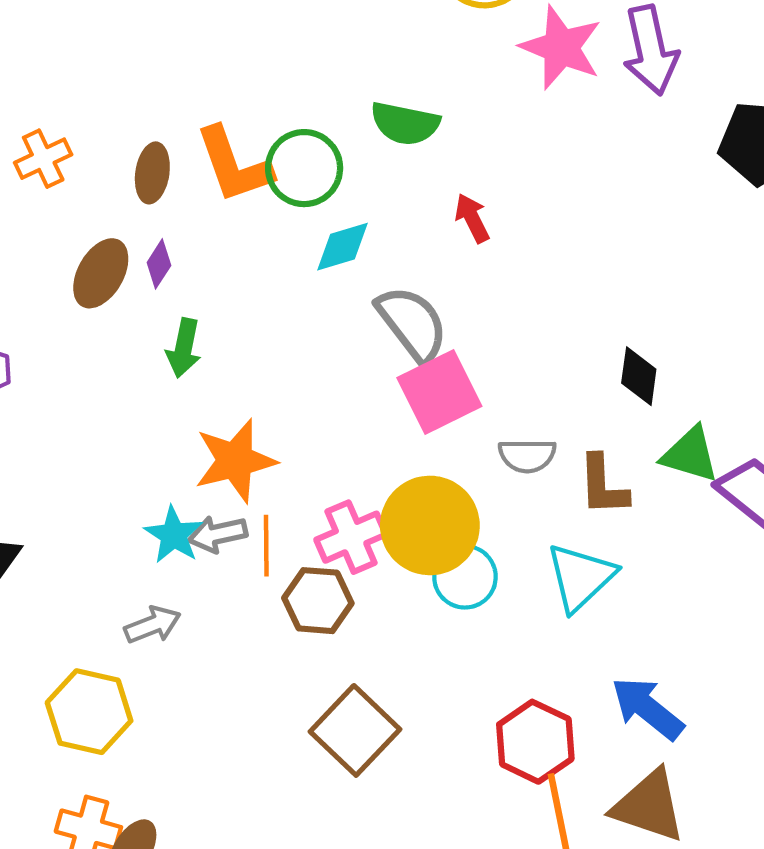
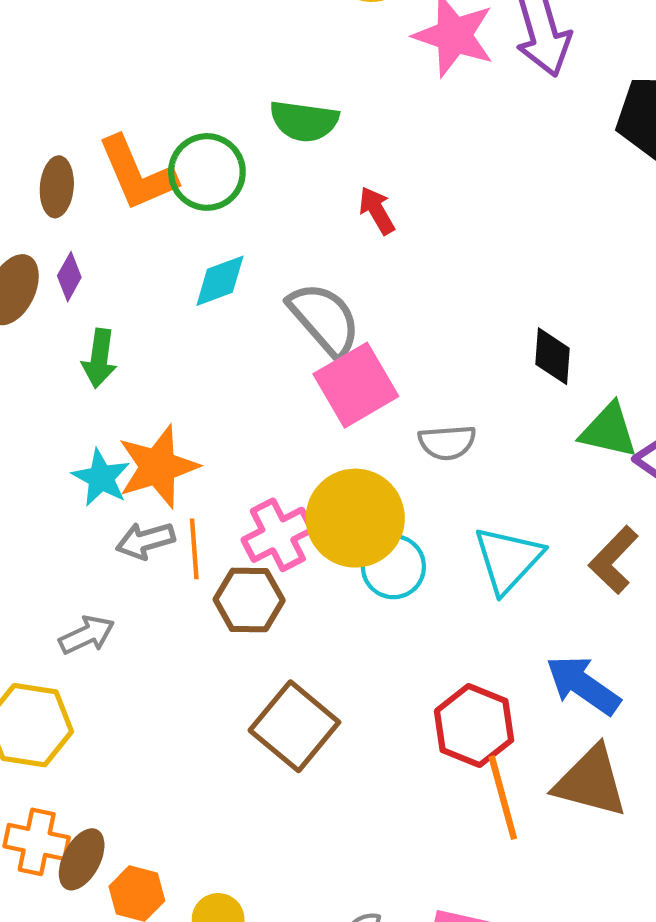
cyan diamond: (342, 247) -> (220, 281), moved
brown L-shape: (603, 485) -> (614, 560), moved, turned 50
cyan star: (174, 535) -> (101, 478), moved

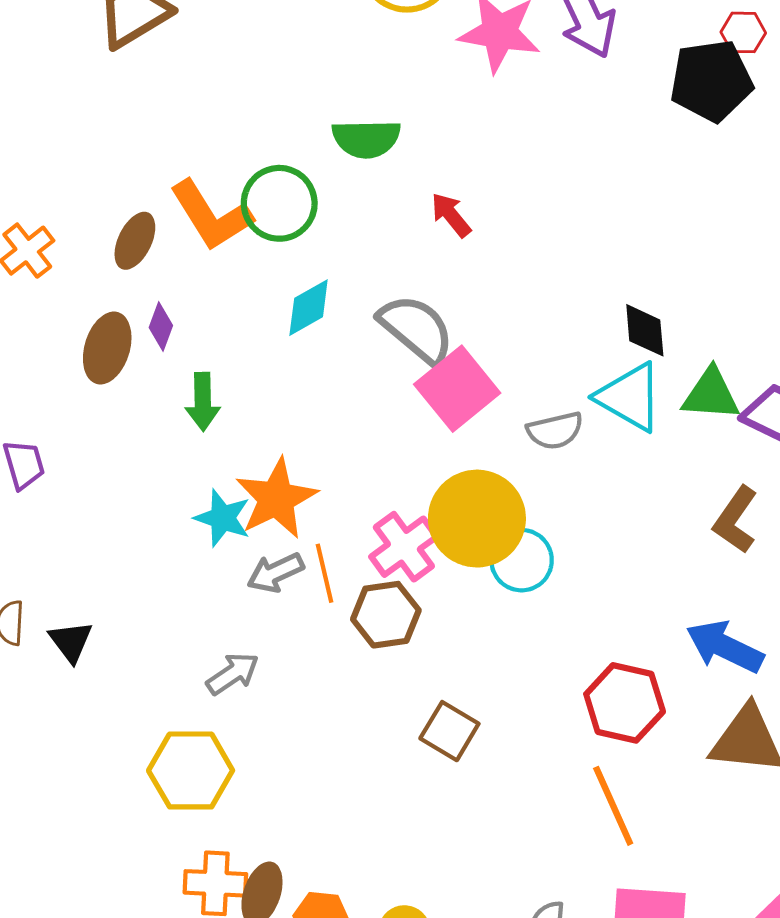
brown ellipse: (57, 187) -> (135, 241), turned 30
cyan triangle: (508, 559) -> (630, 397), moved, turned -34
brown square: (294, 726) -> (449, 731), size x0.7
orange line: (503, 798) -> (613, 806), moved

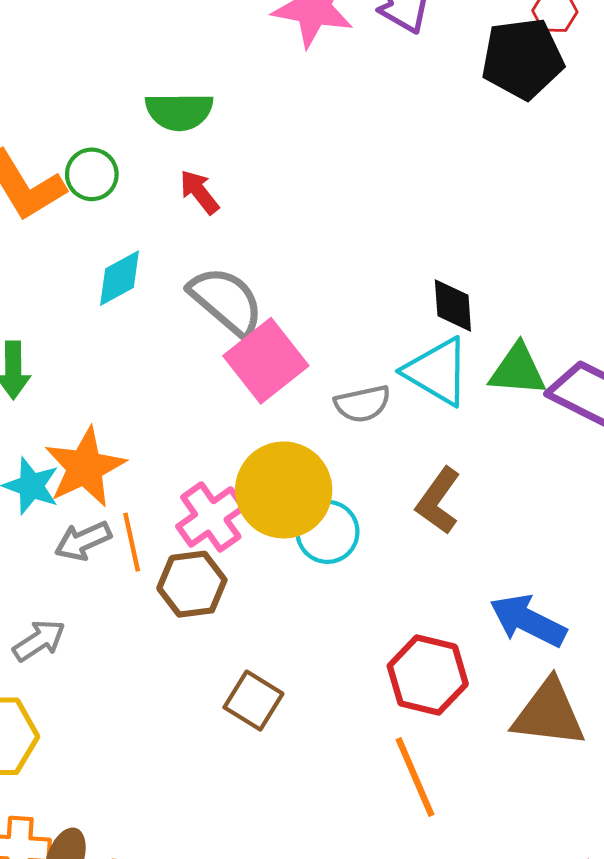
green circle: (279, 203) -> (92, 174), size x0.7
red arrow: (451, 215) -> (199, 192), moved
brown L-shape: (736, 520) -> (438, 501), moved

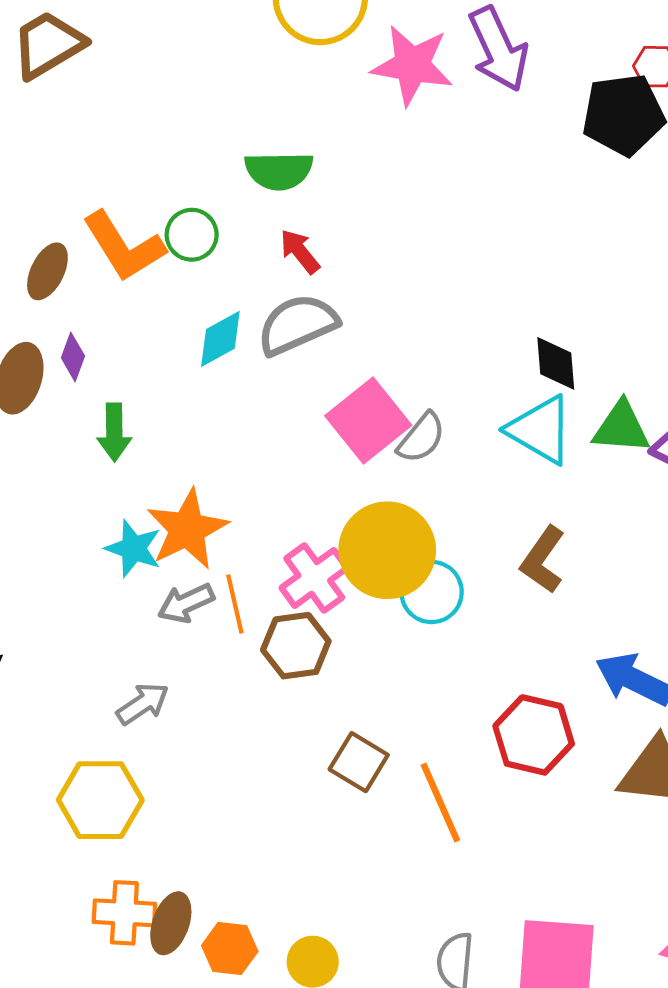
gray semicircle: (226, 301) -> (297, 324), moved, turned -64
gray semicircle: (362, 404) -> (421, 438), moved, turned -38
orange line: (415, 777) -> (440, 802), moved

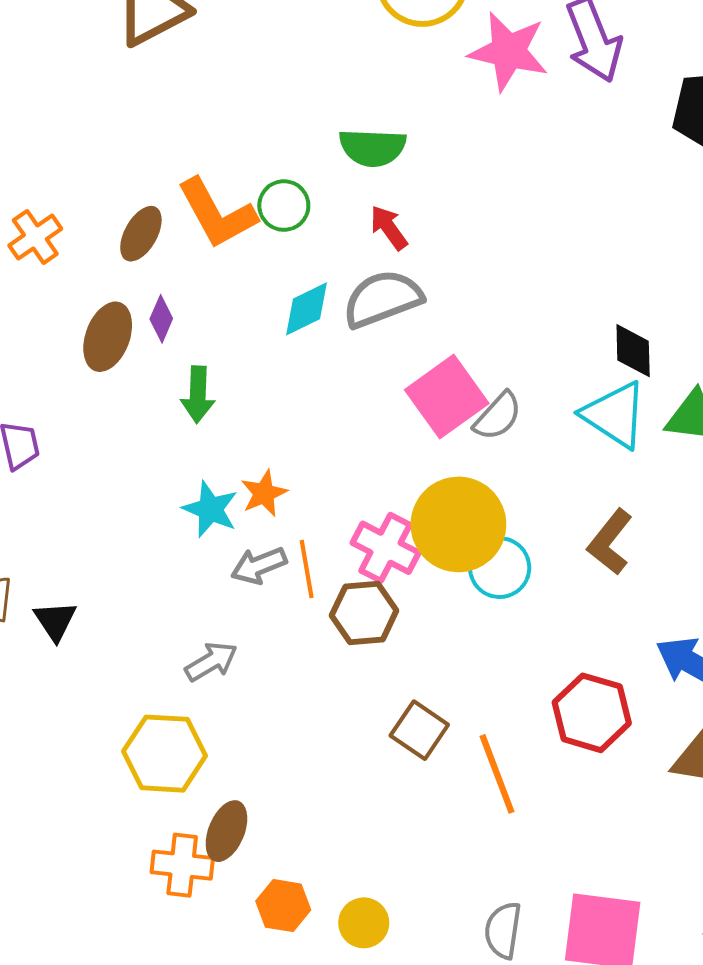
orange star: (187, 529) -> (264, 493), size x0.6
pink cross: (314, 578) -> (386, 548), turned -30
brown ellipse: (171, 923) -> (226, 831), moved

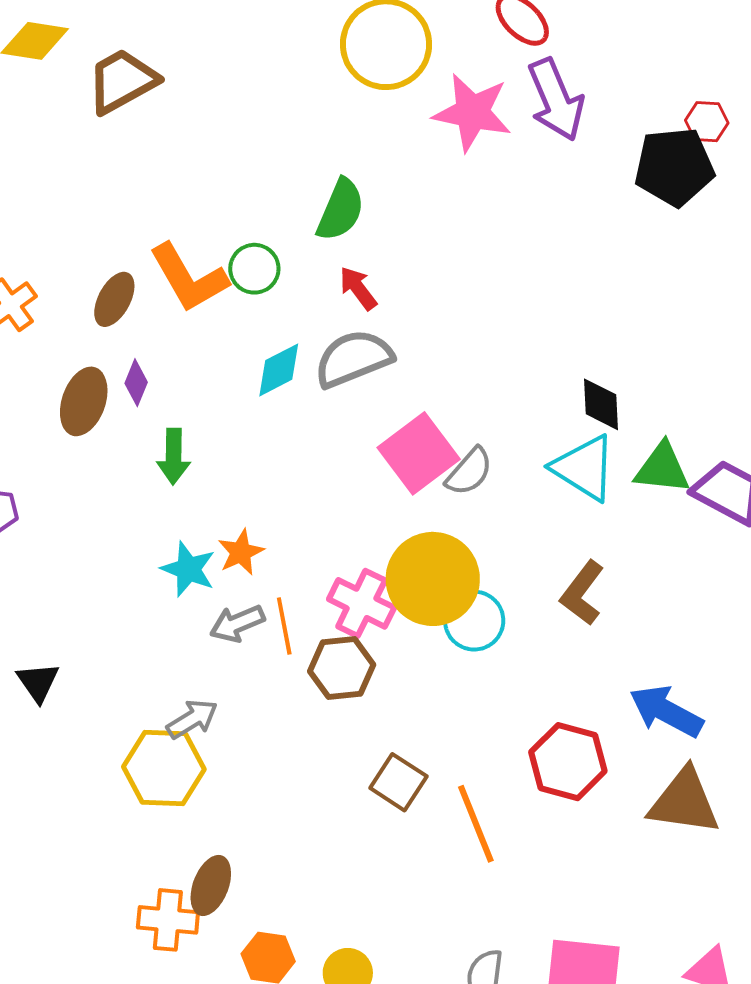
green semicircle: (373, 148) -> (340, 210), turned -68
yellow hexagon: (165, 754) -> (164, 768), moved

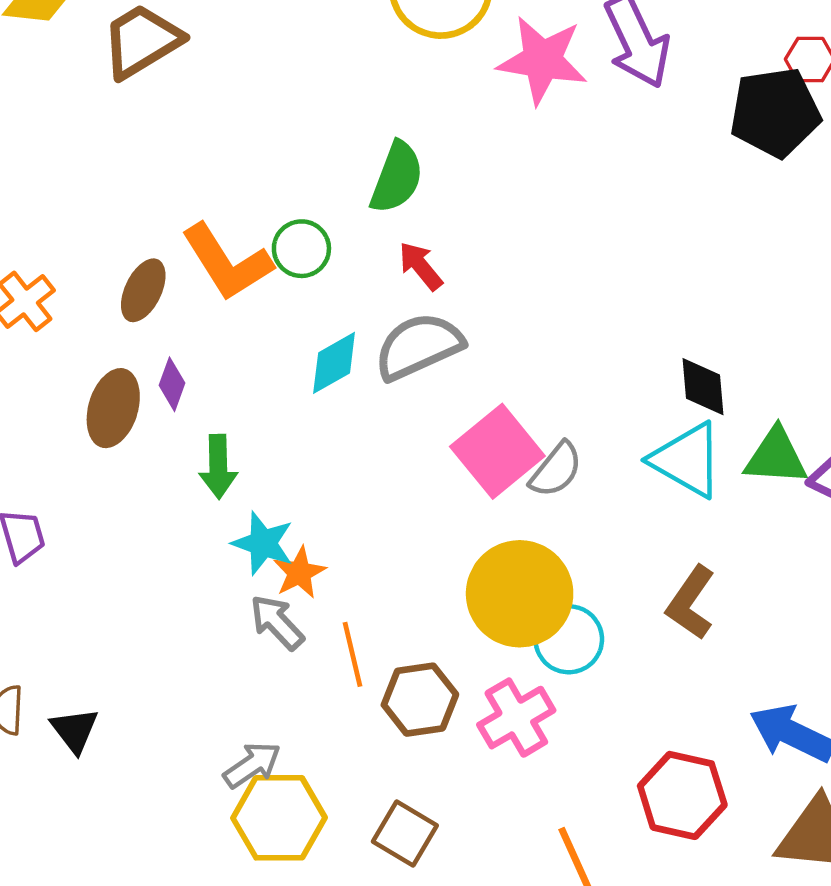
cyan star: (188, 569) -> (263, 543), moved
pink cross: (362, 603) -> (516, 718), moved, turned 36
gray arrow: (237, 623) -> (277, 622), moved, turned 72
yellow hexagon: (164, 768) -> (279, 818), moved
brown square: (398, 782) -> (405, 833), moved

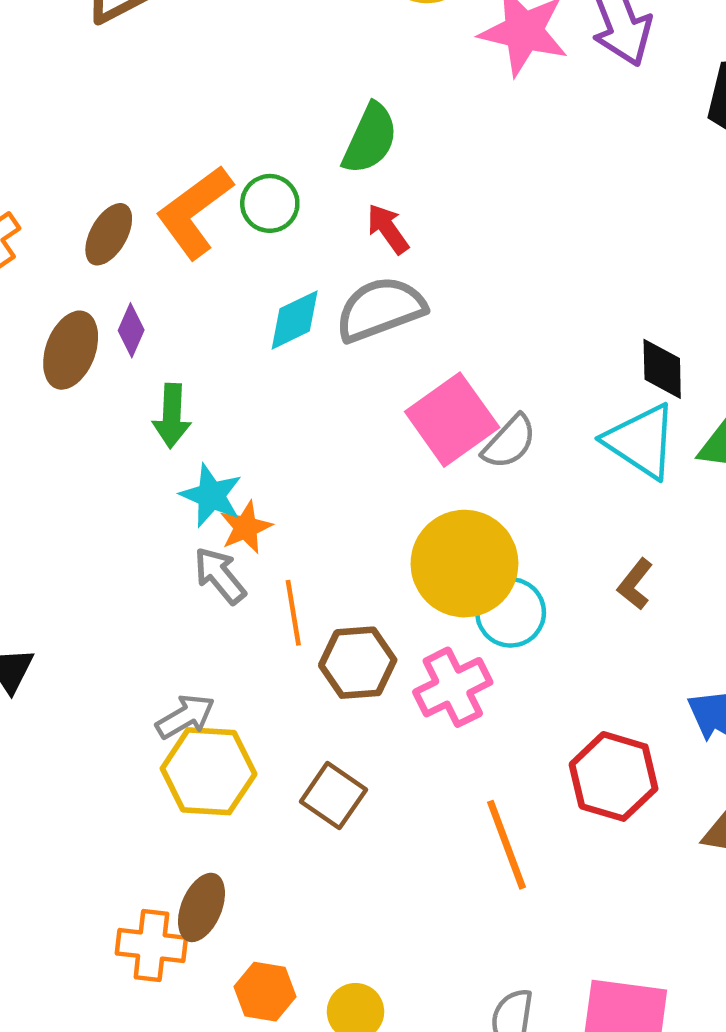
orange L-shape: (227, 262) -> (194, 212), turned 82
brown L-shape: (691, 603) -> (635, 584), size x0.7

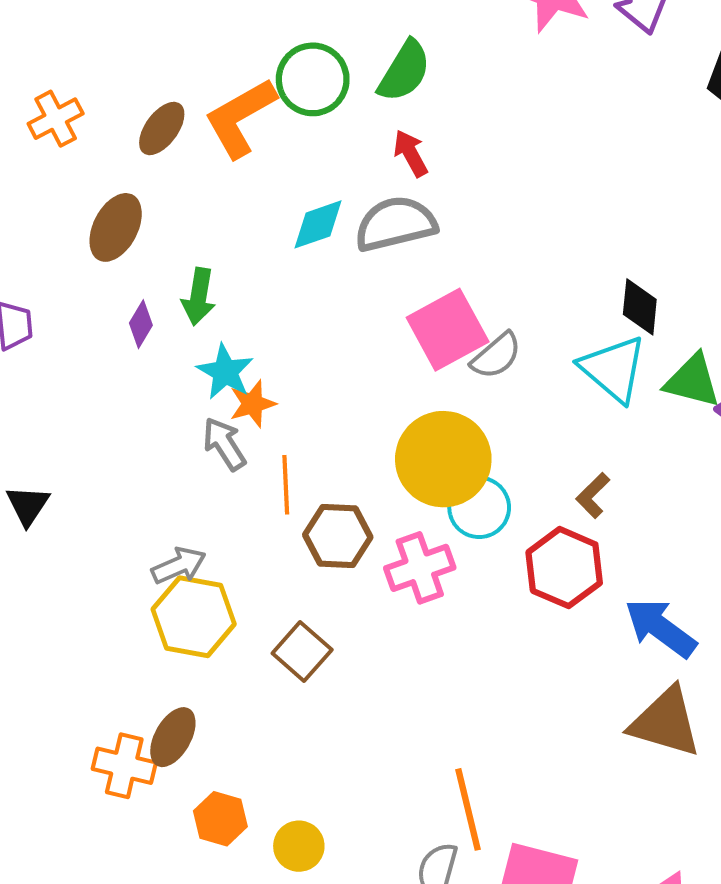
green circle: (270, 203) -> (313, 79), moved, size x1.4
purple diamond: (131, 330) -> (141, 324), moved
red hexagon: (614, 776) -> (564, 568), moved
orange line: (506, 845) -> (468, 809), moved

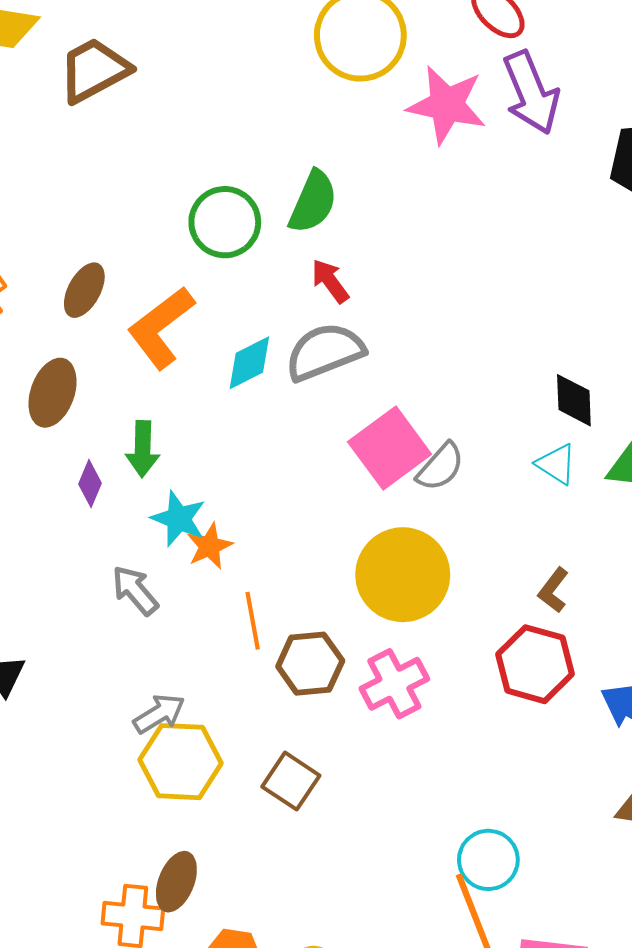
orange L-shape: (240, 118) -> (161, 328), moved
cyan triangle: (613, 369) -> (556, 464), size x0.6
gray arrow: (224, 444) -> (135, 590), moved
cyan circle: (479, 507) -> (488, 860), moved

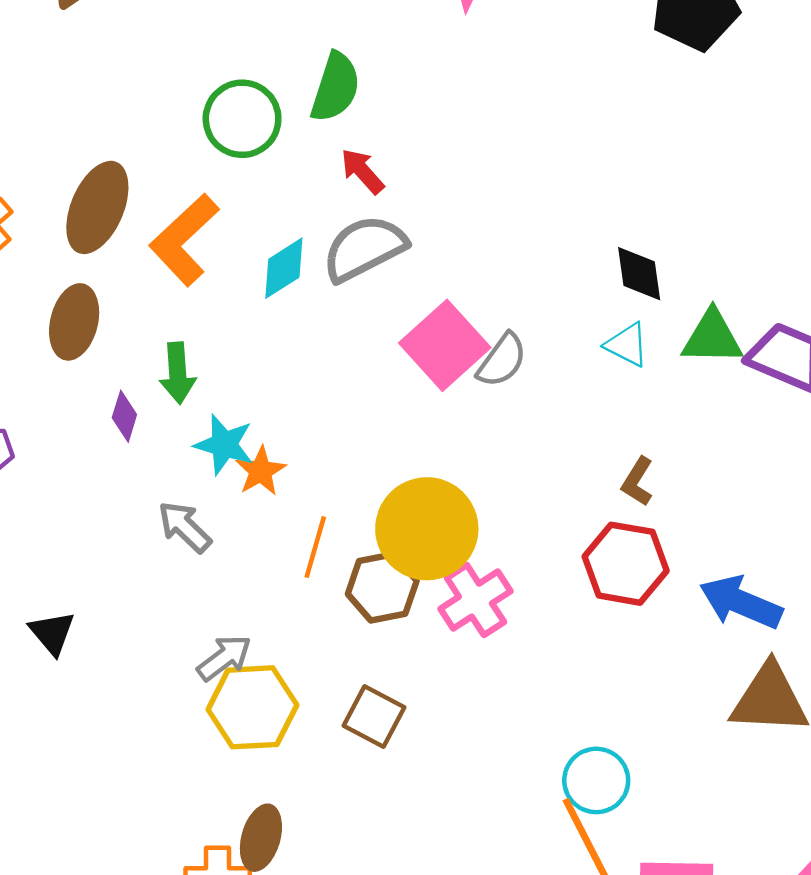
brown ellipse: (84, 290) -> (97, 207), size x1.5
yellow circle: (403, 575) -> (427, 529), moved
orange line: (253, 621) -> (315, 547), turned 32

